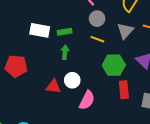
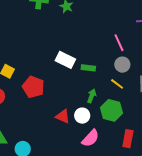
green arrow: (65, 52) -> (92, 96), moved
green hexagon: (114, 65) -> (111, 110), moved

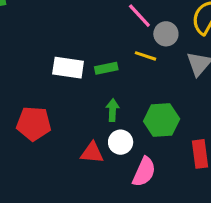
gray circle: (122, 65) -> (166, 34), moved
yellow line: (117, 84) -> (146, 56), moved
green arrow: (92, 96) -> (113, 110), moved

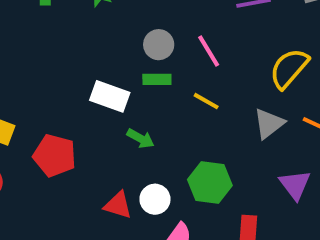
gray circle: (166, 34) -> (159, 45), moved
green rectangle: (106, 68) -> (157, 79), moved
green arrow: (113, 110) -> (141, 139), moved, turned 105

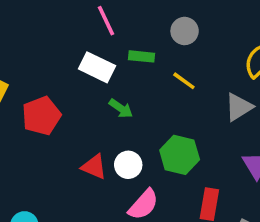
gray circle: (159, 45) -> (185, 31), moved
pink line: (209, 51) -> (106, 21), moved
red pentagon: (55, 156) -> (41, 116), turned 30

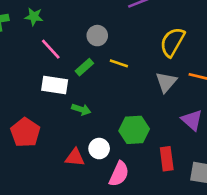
gray circle: (185, 31) -> (97, 36), moved
green rectangle: (141, 56) -> (84, 67), turned -30
yellow line: (184, 81) -> (119, 63), moved

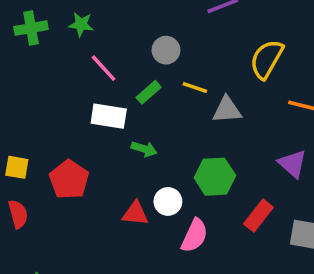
gray triangle: (166, 82) -> (227, 110), moved, turned 45
red rectangle: (167, 159) -> (258, 216), turned 45

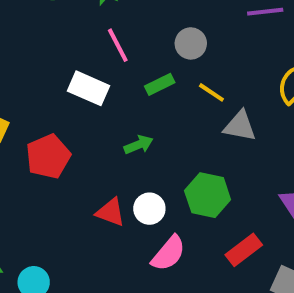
white rectangle: (109, 116) -> (88, 88), moved
green arrow: (144, 149) -> (139, 145), turned -55

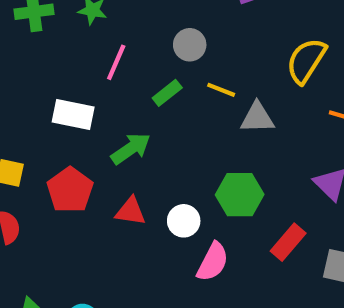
pink line: (118, 45) -> (116, 62), turned 63
white rectangle: (88, 88) -> (73, 114), moved
green arrow: (139, 145) -> (131, 149), moved, size x1.4
red triangle: (111, 212) -> (131, 211), moved

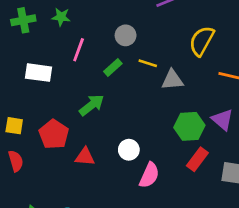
white rectangle: (73, 114) -> (38, 73), moved
green hexagon: (240, 195) -> (189, 126), moved
red triangle: (131, 211) -> (85, 157), moved

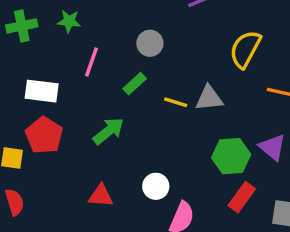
yellow line: (148, 63) -> (176, 102), moved
red pentagon: (54, 134) -> (44, 135), moved

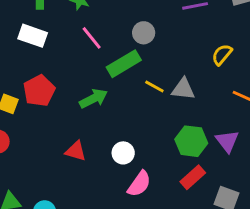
yellow semicircle: (245, 49) -> (222, 55), size x0.7
pink line: (91, 62) -> (92, 38), turned -70
green rectangle: (135, 84) -> (124, 64), size x1.6
white rectangle: (42, 91) -> (33, 36), moved

